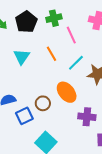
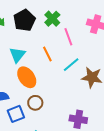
green cross: (54, 18) -> (52, 19), turned -35
orange ellipse: (67, 92) -> (27, 77), moved

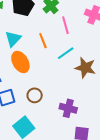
brown circle: (35, 103) -> (35, 95), moved

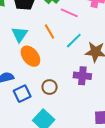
pink line: (65, 25) -> (69, 13), turned -42
purple cross: (68, 108) -> (82, 76), moved

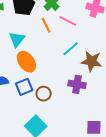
orange line: (49, 32) -> (46, 25), moved
blue square: (22, 94) -> (24, 87), moved

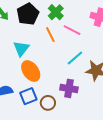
purple cross: (77, 84) -> (69, 88), moved

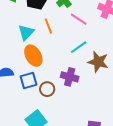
orange line: (50, 35) -> (48, 26), moved

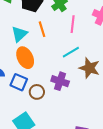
pink line: (79, 19) -> (73, 24), turned 60
blue square: (28, 80) -> (19, 82), turned 36

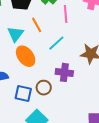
cyan line: (71, 52) -> (56, 43), moved
blue square: (19, 82) -> (23, 94), moved

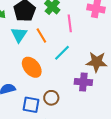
cyan triangle: (15, 34) -> (19, 35), moved
purple cross: (64, 72) -> (83, 82), moved

